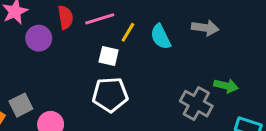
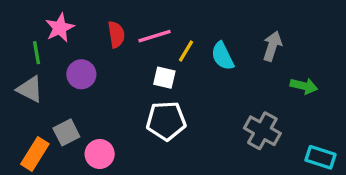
gray arrow: (205, 28) -> (272, 46), turned -80
purple circle: (39, 38) -> (81, 74), moved
green arrow: (226, 86) -> (304, 86), moved

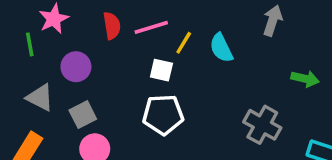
gray arrow: (272, 46) -> (273, 21), moved
gray triangle: (30, 89) -> (40, 97), moved
gray square: (66, 132) -> (83, 115), moved

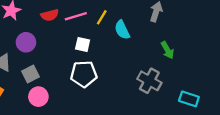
red semicircle: (112, 26) -> (50, 15), turned 84
yellow line: (184, 43) -> (102, 17), moved
green arrow: (305, 79) -> (167, 50), moved, turned 48

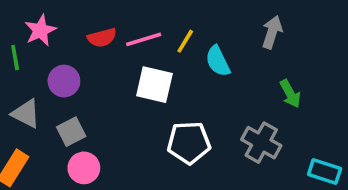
white square: (83, 45) -> (154, 85), size x1.5
white pentagon: (84, 74) -> (189, 143), moved

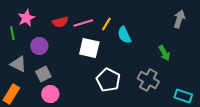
gray arrow: (272, 32) -> (179, 19), moved
white pentagon: (189, 143) -> (108, 80), turned 30

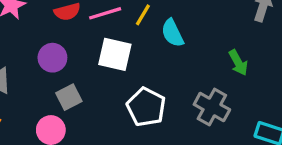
purple circle: (39, 46) -> (52, 58), moved
gray square: (43, 74) -> (69, 97), moved

